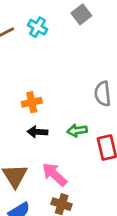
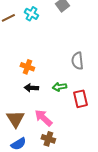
orange cross: (32, 102) -> (27, 67), turned 32

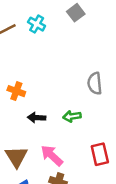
orange cross: (27, 67) -> (16, 91), moved
red rectangle: (80, 99) -> (100, 154), moved

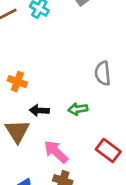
red rectangle: (100, 154) -> (108, 150), turned -40
brown triangle: (16, 157) -> (17, 131), moved

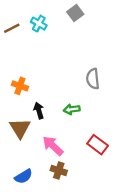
black arrow: (39, 110) -> (39, 111), turned 70

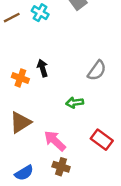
gray semicircle: (93, 79) -> (97, 71), turned -138
black arrow: (39, 111) -> (43, 68), moved
brown triangle: (20, 128) -> (20, 122), turned 30

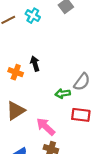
gray semicircle: (97, 71) -> (82, 82), moved
red rectangle: (102, 140) -> (81, 115), moved, turned -30

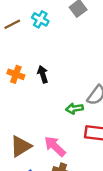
orange cross: (16, 72) -> (16, 74), moved
brown triangle: (16, 111) -> (21, 146), moved

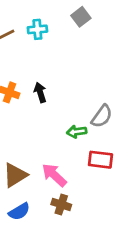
cyan cross: (40, 19) -> (37, 29), turned -35

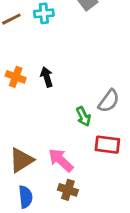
green arrow: (77, 132) -> (83, 116), turned -108
blue semicircle: (19, 211) -> (26, 197), turned -65

